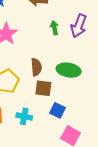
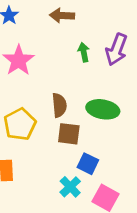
cyan cross: (24, 116) -> (70, 187), moved, turned 35

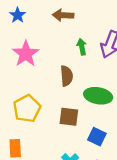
brown semicircle: (59, 105) -> (67, 76), moved
blue square: (88, 164) -> (97, 137), moved

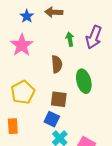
blue star: (18, 15) -> (27, 16), moved
green ellipse: (98, 96) -> (84, 81), turned 65
blue square: (97, 137) -> (52, 119), moved

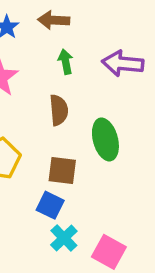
purple arrow: (94, 37) -> (123, 63), turned 75
green arrow: (70, 39) -> (66, 62), moved

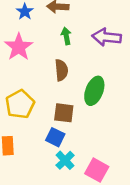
green ellipse: (105, 139) -> (94, 91), turned 36

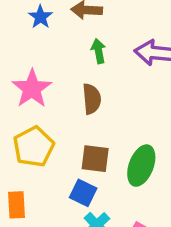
pink star: (19, 47) -> (32, 89), moved
green ellipse: (94, 91) -> (141, 166), moved

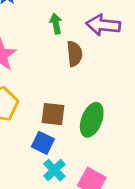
brown semicircle: (92, 99) -> (74, 54), moved

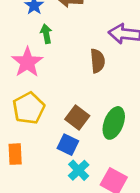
green arrow: (56, 24) -> (46, 34), moved
brown square: (53, 114) -> (77, 118), turned 30

